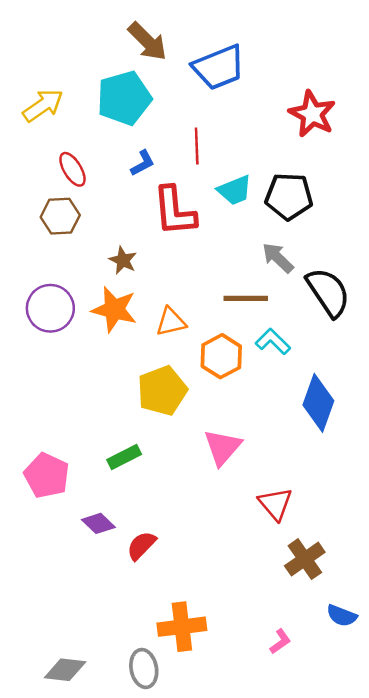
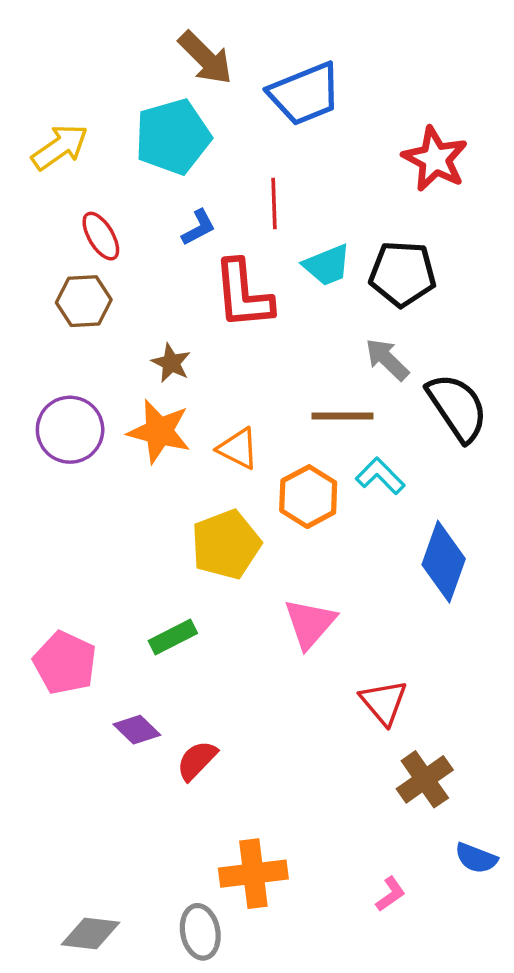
orange triangle: (171, 322) -> (238, 449), turned 40

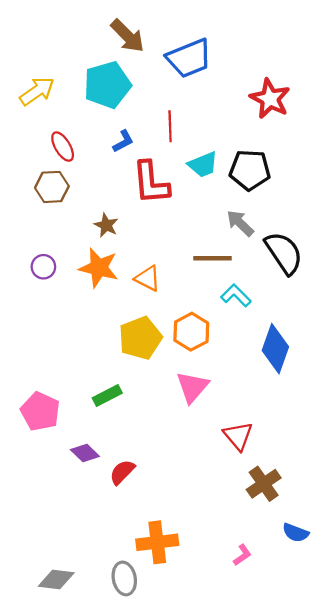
purple circle: (70, 430) -> (43, 267), size x0.6
orange hexagon: (308, 497) -> (191, 332), moved

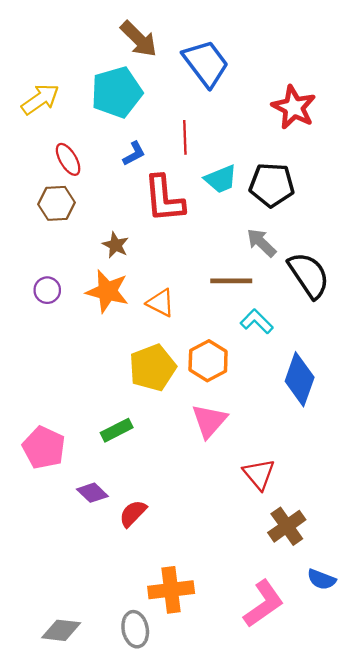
blue trapezoid: (189, 58) -> (206, 63), turned -105
pink L-shape: (242, 555) -> (264, 604), size x2.0

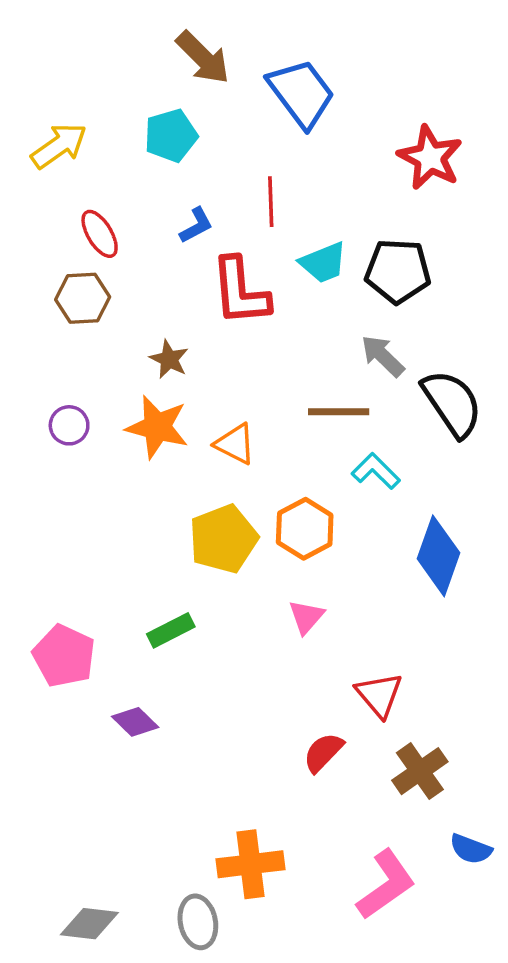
cyan pentagon: (117, 92) -> (171, 136), size x0.7
pink triangle: (209, 421) -> (306, 617), size x0.7
red semicircle: (133, 513) -> (323, 752), moved

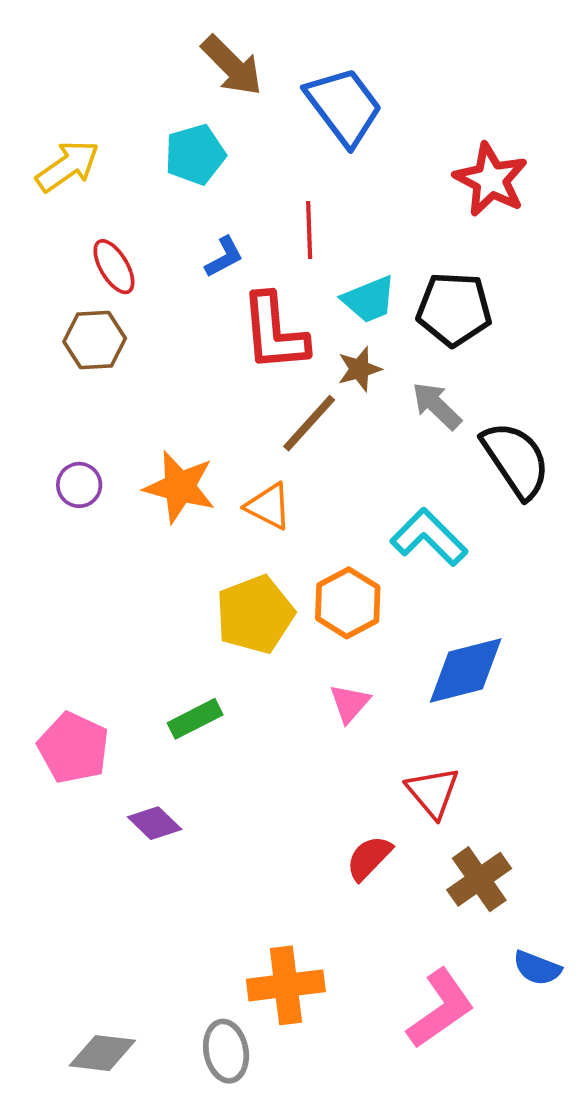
brown star: (169, 359) -> (359, 369), moved, turned 30
brown line: (339, 412) -> (309, 423), moved, turned -48
cyan L-shape: (376, 471) -> (429, 537), size x1.4
blue diamond: (439, 556) -> (466, 670), moved, turned 56

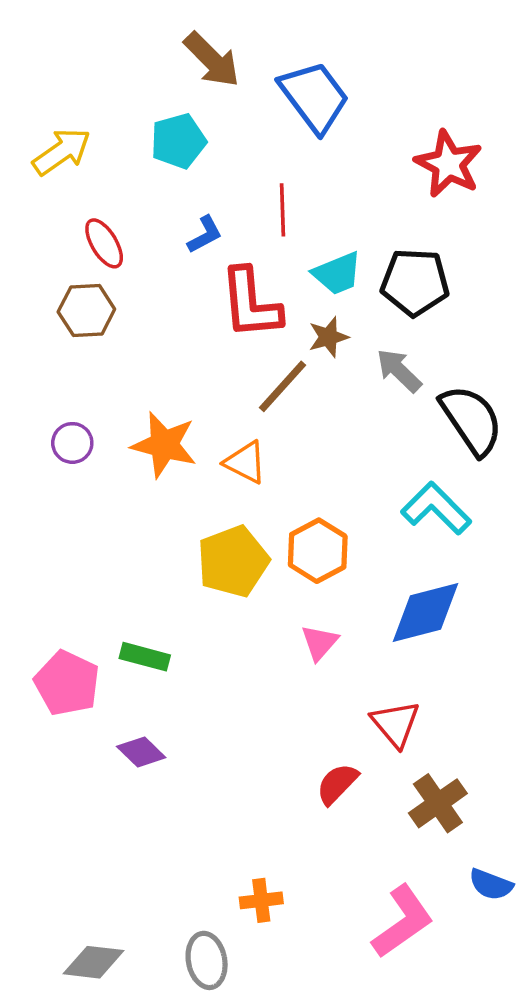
cyan L-shape: (429, 537) -> (436, 508), moved
green rectangle: (195, 719) -> (145, 657), moved, turned 42
orange cross: (286, 985) -> (261, 900), size x0.6

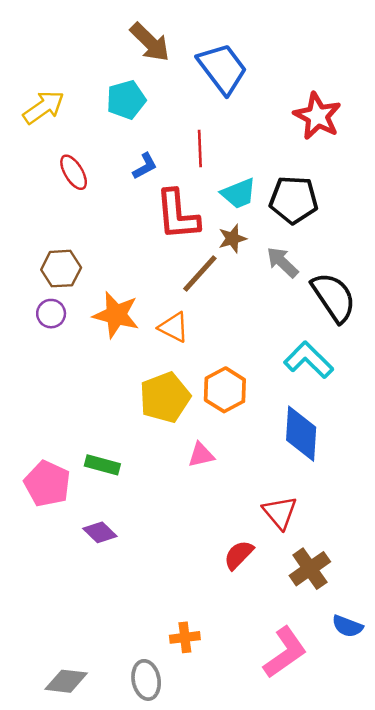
brown hexagon: (86, 311) -> (61, 269), moved
blue diamond: (426, 613) -> (301, 434), turned -72
pink triangle: (320, 643) -> (201, 455), moved, turned 36

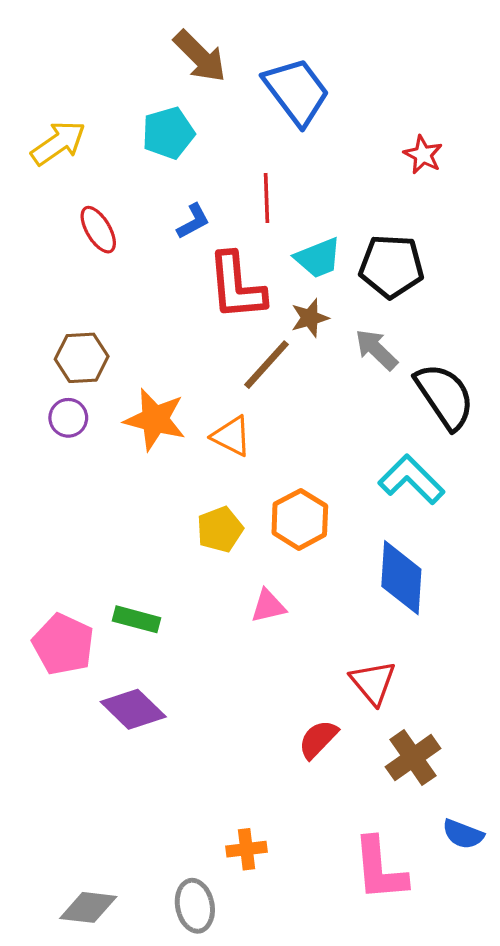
red star: (317, 116) -> (423, 155), size x0.6
yellow pentagon: (165, 397) -> (220, 529), size x0.7
purple diamond: (100, 532) -> (133, 709), size x1.4
pink L-shape: (285, 652) -> (380, 869), turned 120

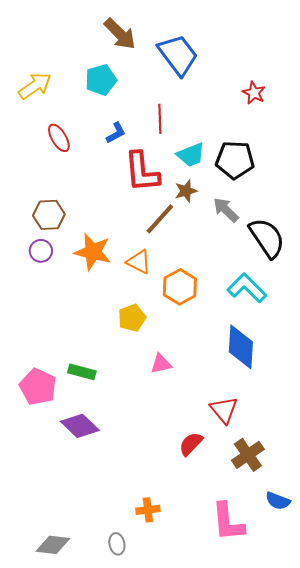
orange hexagon: (300, 519) -> (180, 287), moved
gray ellipse: (195, 906) -> (117, 544), size x0.7

